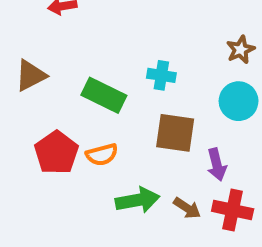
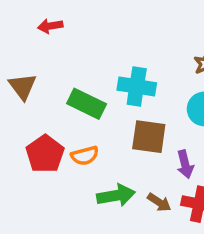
brown triangle: (31, 75) -> (23, 86), turned -40
cyan cross: (161, 75) -> (137, 86), size x1.5

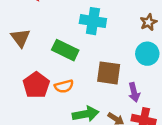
cyan cross: (137, 86) -> (93, 21), moved

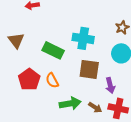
cyan cross: (93, 21) -> (83, 38), moved
orange semicircle: (64, 86) -> (52, 80), turned 77

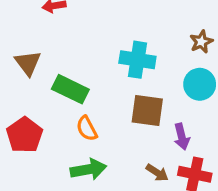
green rectangle: (53, 50) -> (70, 89), moved
red pentagon: (29, 79) -> (25, 135), moved
green arrow: (70, 103) -> (88, 169), moved

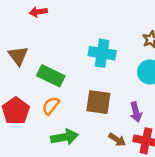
brown square: (147, 110) -> (98, 102), moved
orange semicircle: (87, 128) -> (51, 106), moved, turned 66

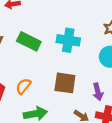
green rectangle: (51, 76) -> (29, 41), moved

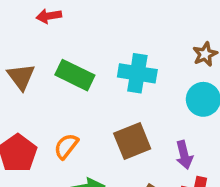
brown square: (65, 83) -> (132, 141), turned -30

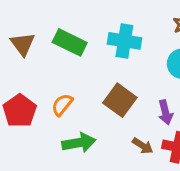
brown square: (132, 141) -> (120, 100), turned -32

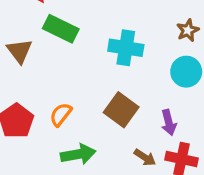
green rectangle: (70, 42) -> (61, 29), moved

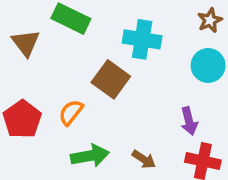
brown square: (121, 110) -> (111, 79), moved
brown arrow: (145, 157) -> (144, 159), moved

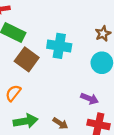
brown square: (111, 79) -> (27, 59), moved
purple arrow: (189, 121) -> (90, 99), turned -54

